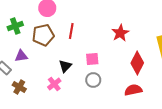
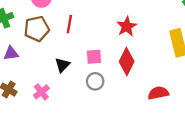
red diamond: (137, 63) -> (127, 61), moved
pink cross: (54, 84) -> (41, 92), moved
red semicircle: (133, 90) -> (158, 93), moved

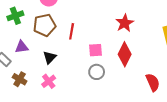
red line: (69, 24) -> (72, 31), moved
black triangle: (62, 65) -> (50, 57), moved
red semicircle: (158, 93) -> (153, 82), turned 78

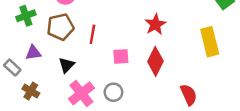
gray circle: (97, 72) -> (113, 92), moved
pink cross: (49, 81) -> (81, 93), moved, size x1.5

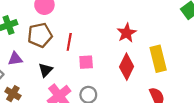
yellow rectangle: (210, 42) -> (158, 59), moved
pink square: (121, 56) -> (86, 62), moved

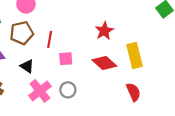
red diamond: (127, 67) -> (104, 63), turned -75
black triangle: (46, 70) -> (27, 66), turned -40

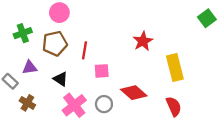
red diamond: (104, 63) -> (134, 93), moved

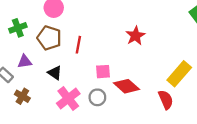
brown pentagon: (55, 43) -> (49, 38), turned 30
yellow rectangle: (175, 67) -> (179, 74), moved, turned 55
pink square: (102, 71) -> (103, 72), moved

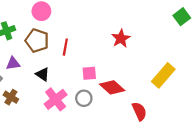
red semicircle: (166, 100) -> (139, 111), moved

